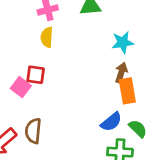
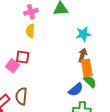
green semicircle: (138, 129) -> (90, 81), moved

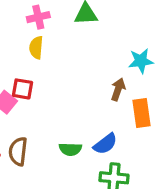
cyan star: (83, 34) -> (141, 61), moved
orange rectangle: (87, 68) -> (141, 113), moved
green semicircle: (90, 81) -> (70, 149), moved, turned 136

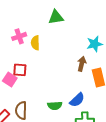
pink cross: (38, 17) -> (19, 36), moved
yellow semicircle: (36, 48) -> (35, 43), moved

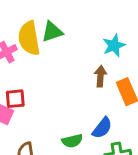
green triangle: (56, 17) -> (52, 32), moved
yellow semicircle: (35, 43) -> (29, 38), moved, size x1.6

